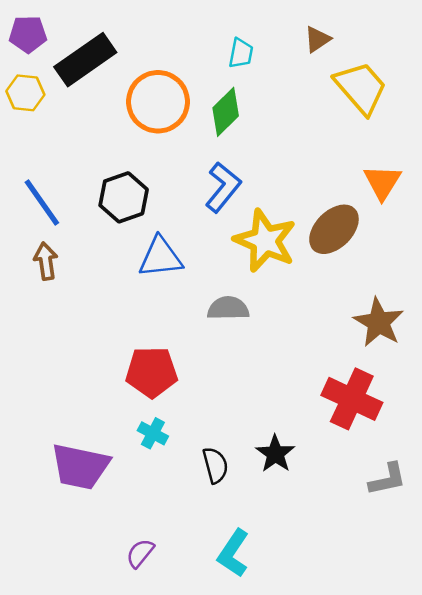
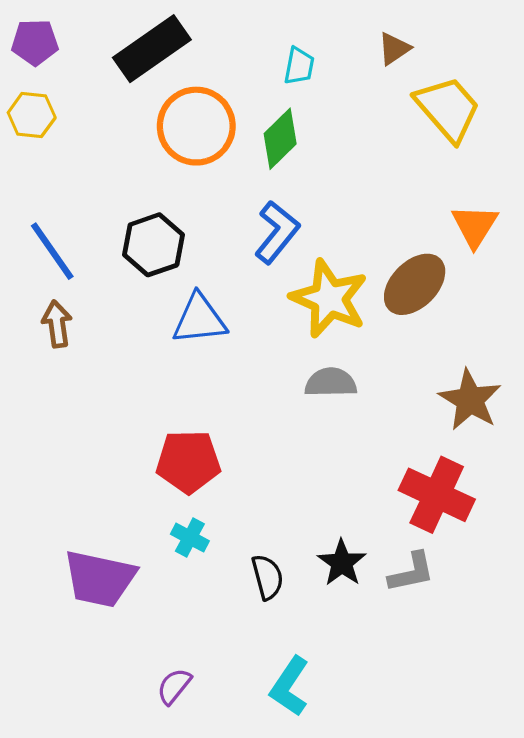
black rectangle: (85, 60) -> (152, 49), moved
gray semicircle: (228, 308) -> (331, 382), moved
gray L-shape: (388, 479) -> (411, 572), moved

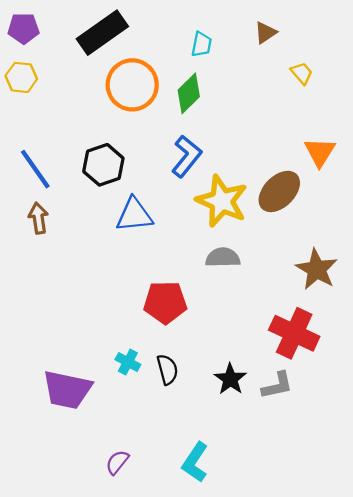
yellow trapezoid: (448, 109) -> (302, 73), size x0.5
red pentagon: (188, 462) -> (165, 302), moved
black semicircle: (267, 577) -> (167, 369), moved

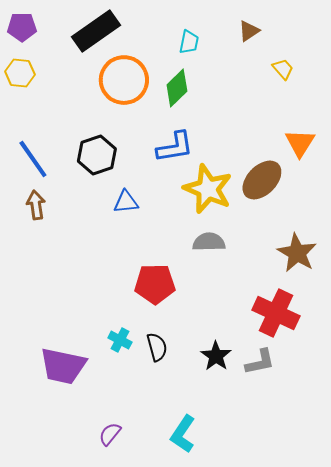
blue L-shape: (187, 156) -> (175, 147), turned 42
blue triangle: (134, 215) -> (126, 202), size x0.7

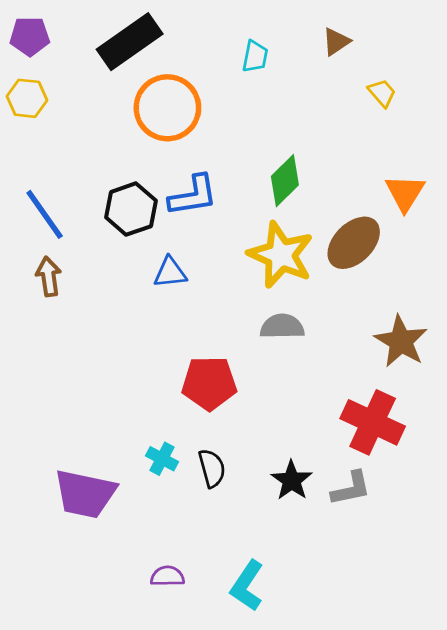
green diamond: (177, 88) -> (285, 181), moved
blue L-shape: (175, 147) -> (193, 196), moved
purple semicircle: (110, 434) -> (167, 576), moved, turned 50

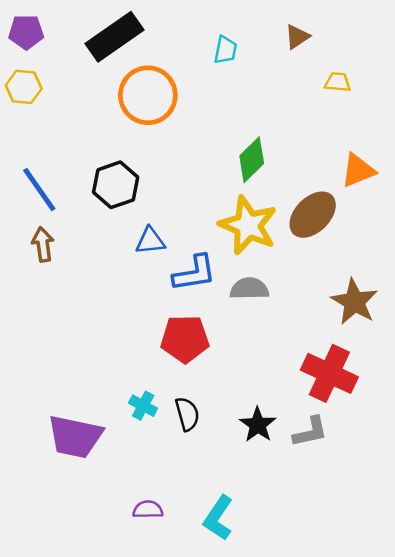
yellow trapezoid: (382, 93) -> (338, 82), turned -44
orange triangle: (405, 193) -> (358, 170), turned 36
blue L-shape: (193, 196) -> (194, 273), moved

